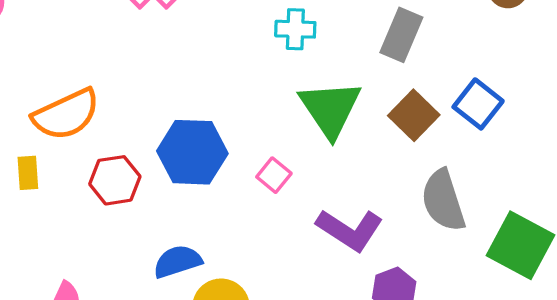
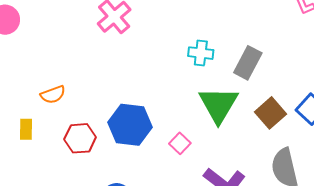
gray rectangle: (401, 35) -> (248, 63), moved
orange semicircle: (66, 114) -> (53, 95), size x0.6

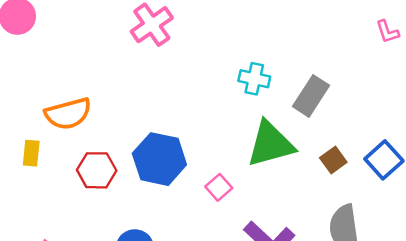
orange semicircle: (53, 95) -> (68, 114), size x1.5
green triangle: (219, 105) -> (270, 144), turned 39
brown square: (270, 113) -> (333, 160), size x0.7

